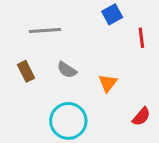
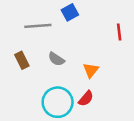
blue square: (112, 14) -> (70, 12), moved
red semicircle: (141, 117) -> (86, 99), moved

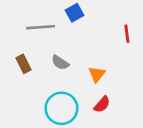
red semicircle: (86, 99) -> (102, 104), moved

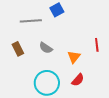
red line: (127, 34) -> (97, 45), moved

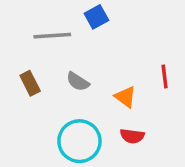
orange triangle: (74, 57) -> (125, 97), turned -32
red semicircle: (78, 80) -> (132, 136), turned 56

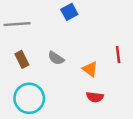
gray line: (52, 36) -> (17, 24), moved
cyan circle: (79, 141) -> (29, 98), moved

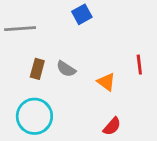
brown rectangle: (22, 59) -> (37, 69), moved, turned 42
red semicircle: (95, 97) -> (112, 126), moved, turned -56

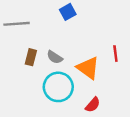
orange triangle: (106, 82) -> (88, 68), size x1.5
cyan circle: (34, 116) -> (58, 87), moved

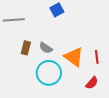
red line: (115, 54) -> (97, 57), moved
red semicircle: (93, 105) -> (92, 83), moved

